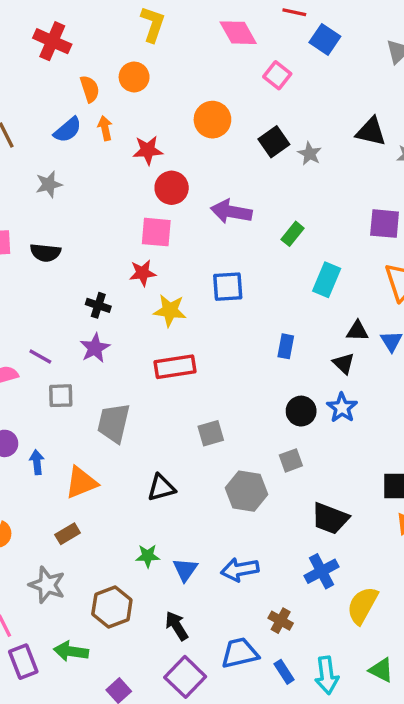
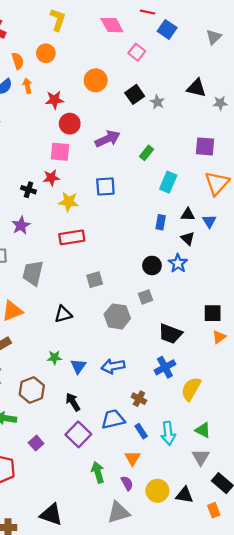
purple arrow: (231, 212) -> (108, 139), turned 145
black cross: (98, 305) -> (29, 190), moved
blue rectangle: (286, 346) -> (161, 222), moved
black triangle: (344, 363) -> (188, 238), moved

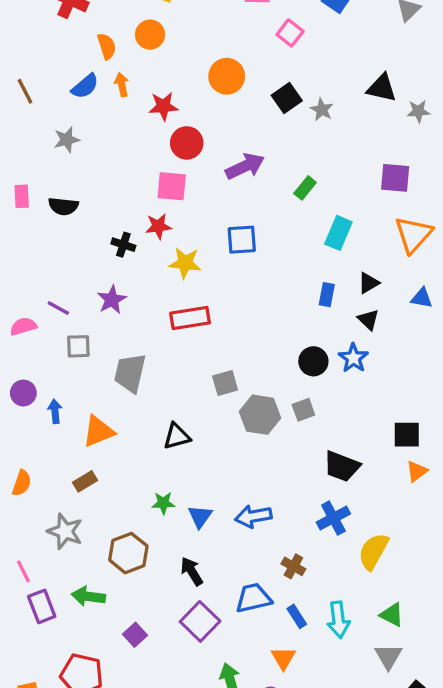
black triangle: (188, 215) -> (368, 283), turned -32
blue triangle: (209, 221) -> (422, 298), moved, turned -48
gray hexagon: (117, 316) -> (260, 415), moved

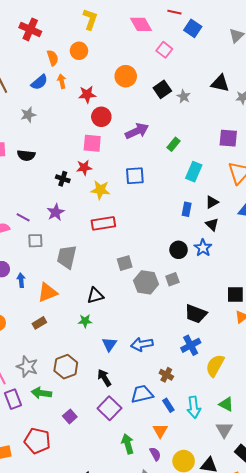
green star: (163, 503) -> (85, 321), moved
gray star: (65, 531) -> (27, 367), moved

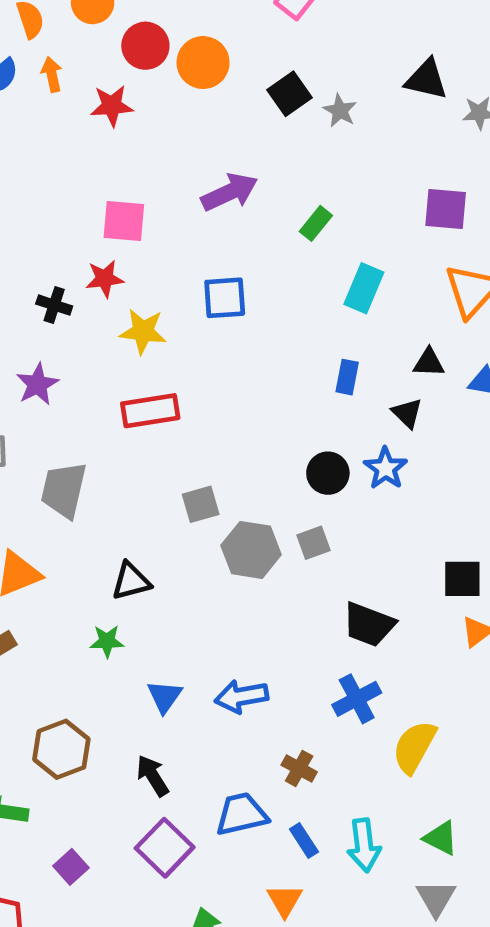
red circle: (101, 117) -> (145, 46), moved
black triangle: (212, 202) -> (429, 363), moved, turned 32

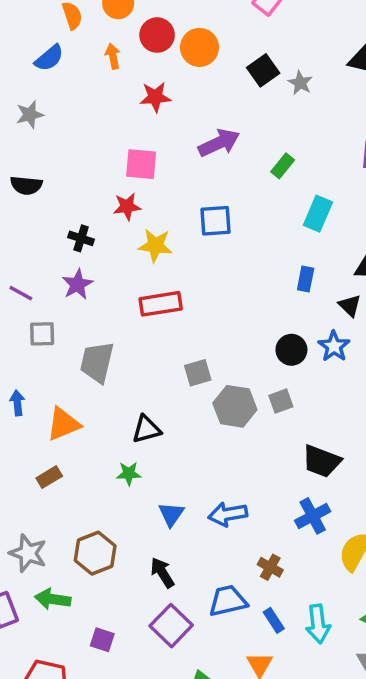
orange arrow: (52, 75) -> (113, 56), moved
red star: (112, 106) -> (155, 97), moved
black cross: (54, 305) -> (81, 238), moved
purple square: (71, 867) -> (102, 640), turned -30

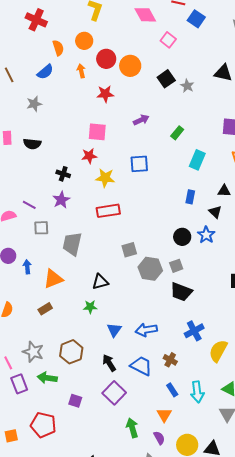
purple arrow: (219, 143) -> (141, 120), size x0.7
black trapezoid: (322, 461) -> (181, 292), moved
blue trapezoid: (228, 601) -> (141, 366), moved, turned 40

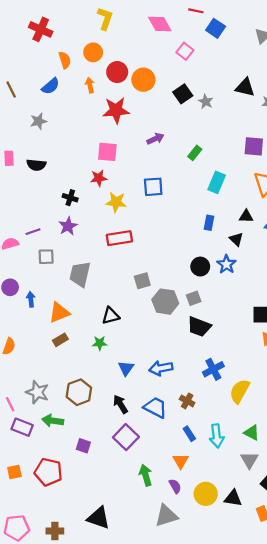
red star: (105, 94) -> (116, 110), size x1.4
purple line: (29, 205) -> (33, 232), turned -48
brown rectangle: (45, 309) -> (60, 340), moved
purple rectangle: (19, 384) -> (22, 427), turned -48
orange square: (11, 436) -> (14, 472), moved

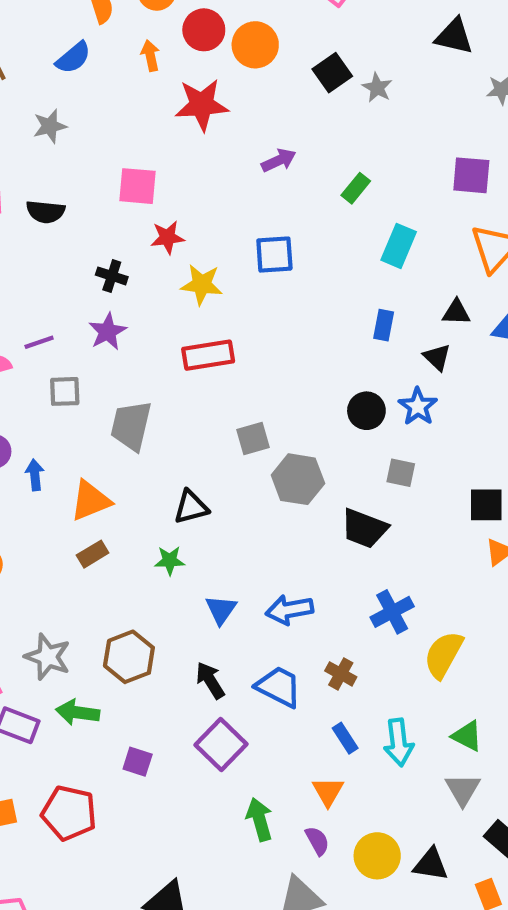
black triangle: (245, 87) -> (454, 36), moved
pink square: (107, 152) -> (138, 186), moved
gray square: (194, 298) -> (401, 473), moved, turned 32

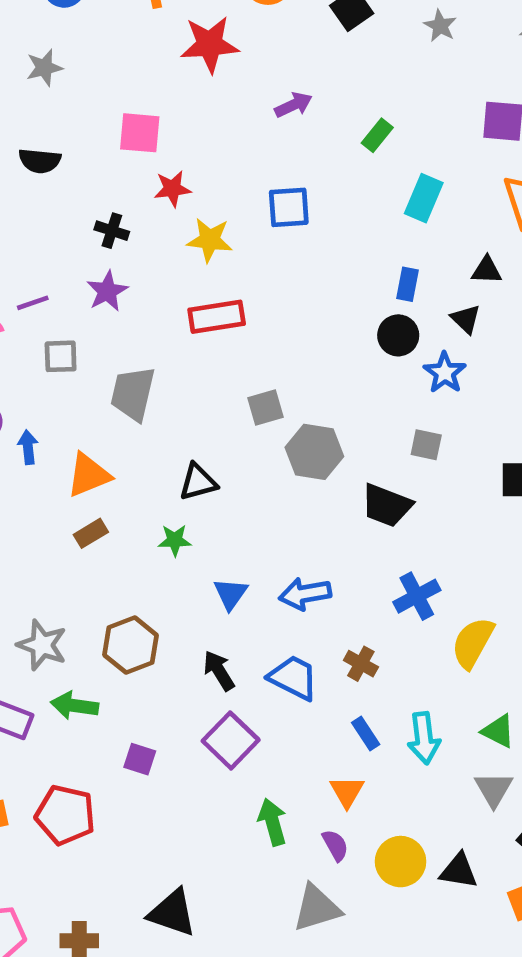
gray star: (377, 88) -> (440, 26), moved
black circle: (366, 411) -> (398, 335), moved

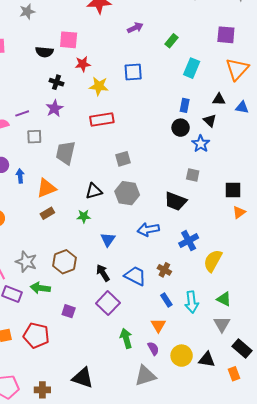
black semicircle: (40, 161) -> (44, 52), moved
gray hexagon: (314, 452) -> (127, 193), moved
blue arrow: (305, 594) -> (148, 229), moved

